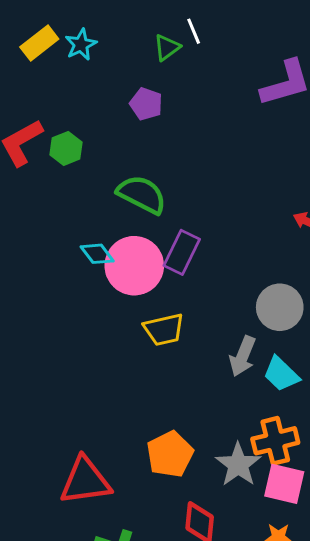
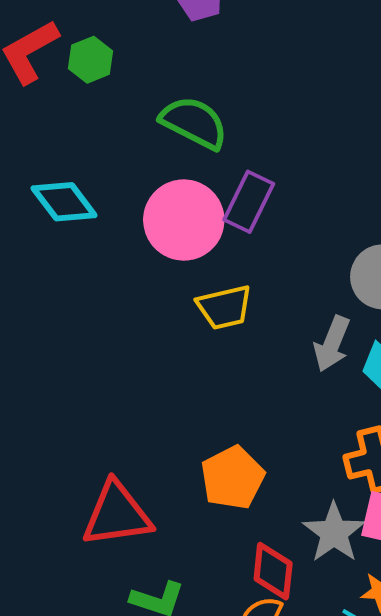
cyan diamond: (97, 254) -> (64, 202), moved, size x1.4
gray star: (238, 465) -> (334, 533), moved

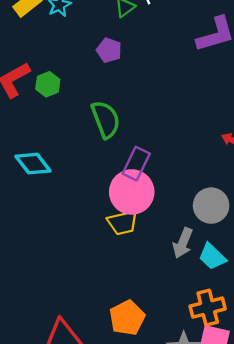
green semicircle: (194, 123) -> (106, 119), turned 42
pink circle: (184, 220) -> (132, 192), moved

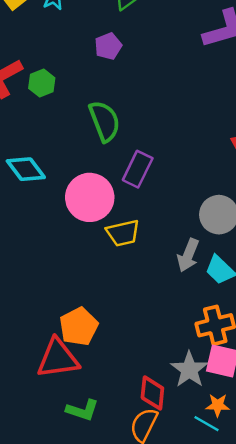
purple pentagon: (109, 50) -> (108, 46), turned 30
pink circle: (132, 192) -> (90, 197), moved
orange pentagon: (127, 318) -> (79, 327), moved

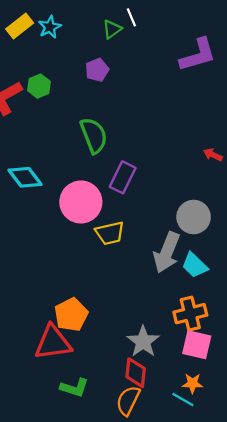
green hexagon: (42, 83) -> (39, 86), moved
gray arrow: (188, 255) -> (167, 252), size x1.4
gray star: (189, 370) -> (143, 342), moved

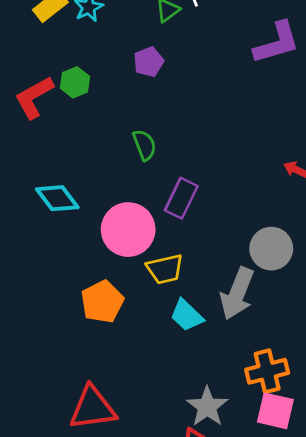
green semicircle: (94, 135) -> (144, 145), size x0.7
cyan trapezoid: (195, 265) -> (187, 315), moved
orange pentagon: (71, 315) -> (102, 302), moved

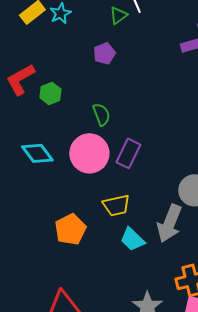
green hexagon: (75, 82) -> (50, 93), moved
pink circle: (128, 230) -> (89, 153), moved

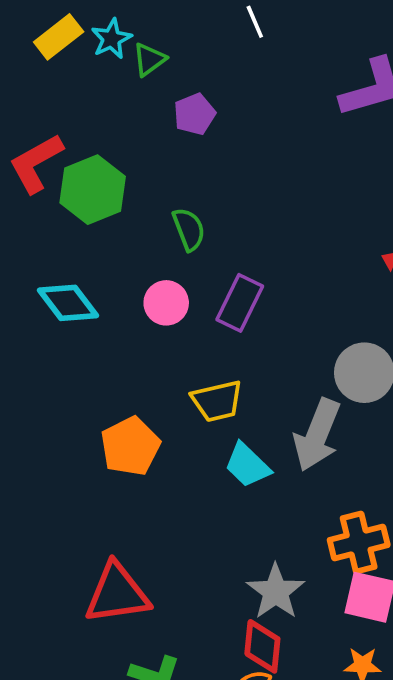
green triangle: (118, 15) -> (149, 59), moved
green hexagon: (50, 93) -> (93, 190), size x1.6
pink circle: (89, 153) -> (166, 303), size x0.6

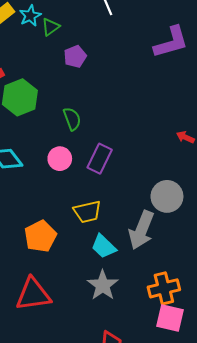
gray star: (276, 592) -> (103, 285), moved
red triangle: (117, 593) -> (33, 294), moved

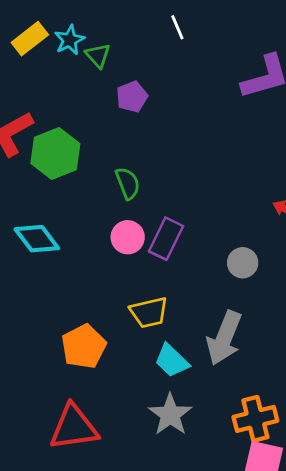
green triangle: (51, 27) -> (98, 56), turned -36
pink circle: (60, 159) -> (128, 237), moved
gray circle: (167, 196) -> (243, 263), moved, size x0.7

